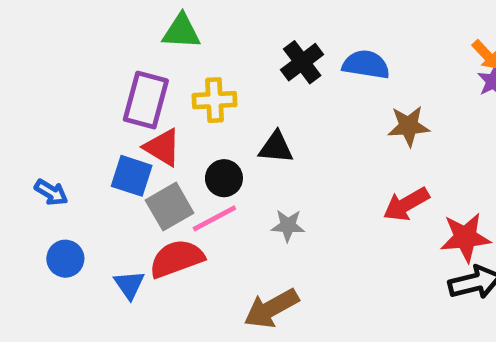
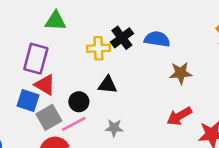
yellow cross: (214, 100) -> (98, 48), moved

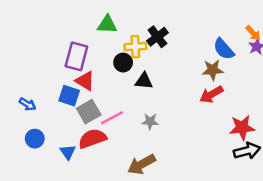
green triangle: (55, 21) -> (107, 25), moved
blue semicircle: (157, 39) -> (224, 49), moved, turned -140
black circle: (79, 102) -> (123, 63), moved
red arrow: (179, 116) -> (211, 94), moved

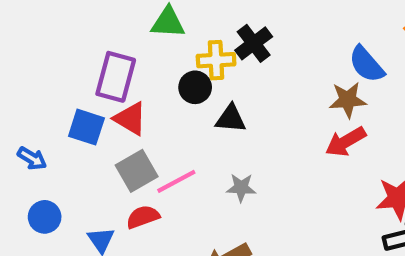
blue square: (69, 96) -> (86, 127), moved
red semicircle: (92, 139) -> (143, 217), size x0.7

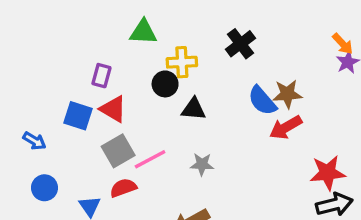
black cross: (254, 43) -> (240, 44), moved
blue semicircle: (367, 64) -> (262, 101), moved
purple rectangle: (116, 77) -> (101, 76), size x0.6

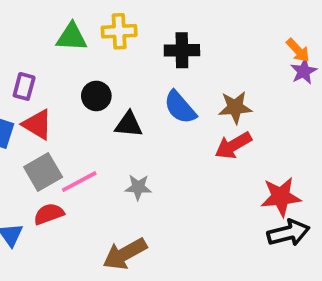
black cross: (240, 44) -> (182, 50), turned 36
yellow cross: (182, 62) -> (119, 31), moved
blue semicircle: (262, 101) -> (180, 107), moved

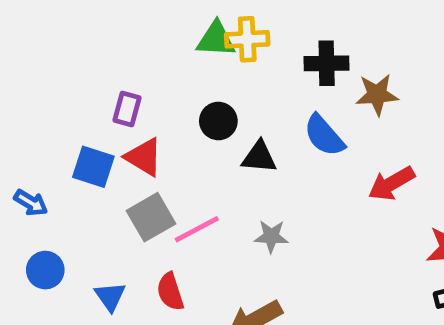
green triangle: (72, 37) -> (216, 39), moved
brown star: (235, 107) -> (377, 95), moved
red semicircle: (49, 214) -> (170, 292), moved, turned -88

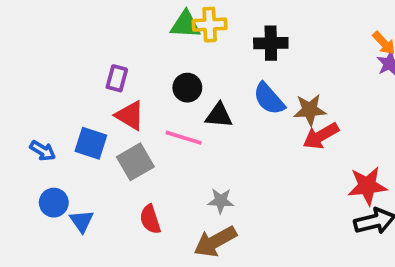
brown star: (377, 95) -> (310, 110), moved
blue square: (93, 167) -> (91, 143), moved
pink line: (197, 229) -> (184, 138), moved, turned 45
gray star: (271, 236) -> (221, 201), moved
blue triangle: (110, 296) -> (82, 221), moved

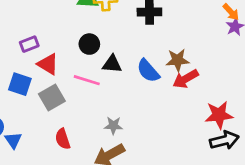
purple rectangle: (117, 78) -> (29, 44), moved, turned 54
blue semicircle: (269, 99) -> (148, 71), moved

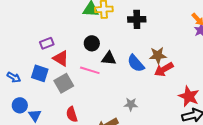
red star: (219, 115) -> (189, 96), turned 30
gray star: (113, 126) -> (131, 104), moved

